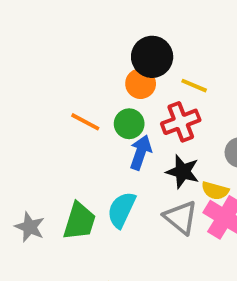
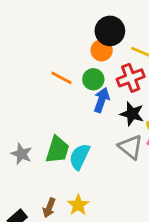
cyan semicircle: (121, 210) -> (80, 157), moved

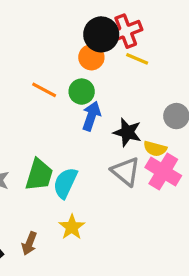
red cross: (131, 78) -> (126, 31), moved
yellow star: (78, 205) -> (72, 227), moved

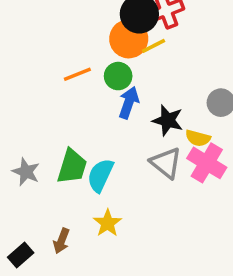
orange circle: (91, 57) -> (129, 39), size x1.4
yellow line: (137, 59) -> (154, 46), moved, turned -50
orange line: (44, 90) -> (77, 74), turned -50

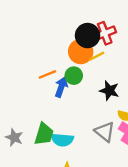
blue arrow: (129, 103) -> (61, 87), moved
black star: (168, 120) -> (109, 91), moved
cyan semicircle: (100, 175) -> (62, 140), turned -110

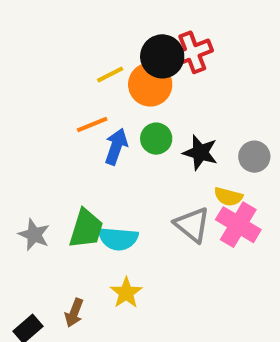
yellow line: (97, 56) -> (110, 74), moved
green circle: (74, 76) -> (156, 139), moved

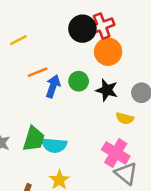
yellow line: (110, 74) -> (18, 40), moved
orange circle: (150, 84) -> (108, 52), moved
gray triangle: (192, 225) -> (126, 173), moved
pink cross: (238, 225) -> (116, 153), moved

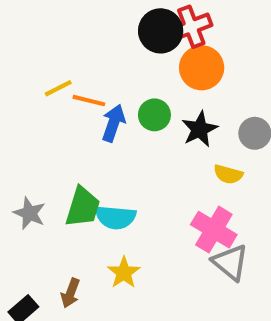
yellow line: (18, 40) -> (58, 88), moved
orange line: (38, 72) -> (89, 101), turned 36
black star: (107, 90) -> (200, 129), turned 30

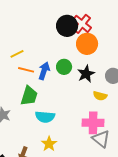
red cross: (191, 27) -> (82, 24), turned -30
orange line: (89, 101) -> (26, 70), moved
green trapezoid: (83, 207) -> (29, 96), moved
pink cross: (214, 230) -> (93, 123), turned -30

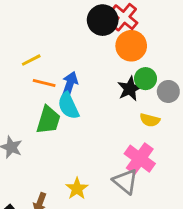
green circle: (64, 67) -> (145, 79), moved
cyan semicircle: (45, 117) -> (68, 106), moved, turned 60
pink cross: (93, 123) -> (140, 159), turned 35
gray triangle: (101, 139) -> (125, 181), moved

